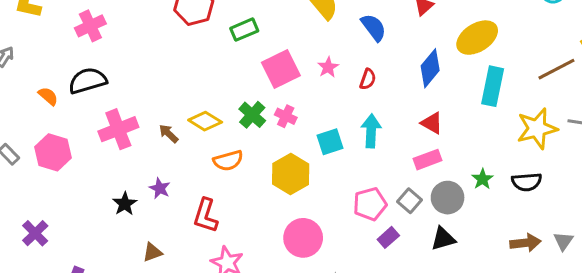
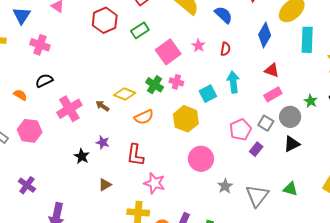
pink cross: (90, 26) -> (40, 45), turned -36
black semicircle: (88, 81) -> (44, 81), size x0.7

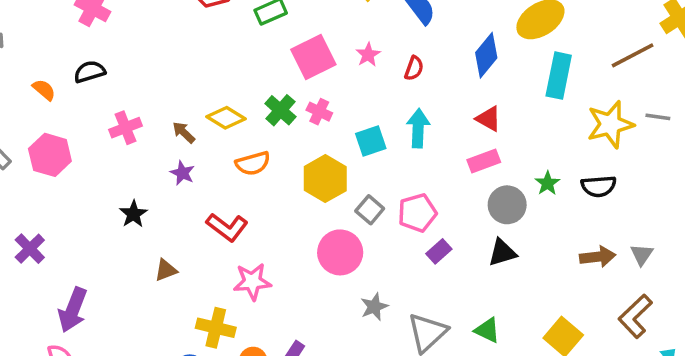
pink cross: (69, 109) -> (126, 128), size x0.7
gray square: (266, 123) -> (370, 210), moved
purple star: (103, 142) -> (182, 173), moved
red L-shape: (135, 155) -> (227, 227), turned -70
pink star: (154, 183) -> (252, 282), turned -30

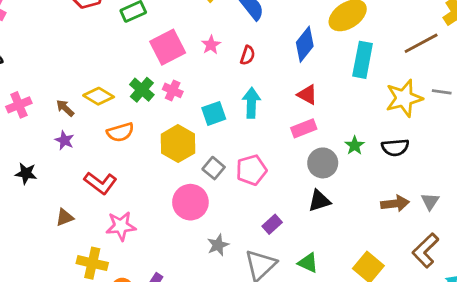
black star: (133, 214) -> (26, 173), turned -30
purple rectangle: (439, 251) -> (272, 224), moved
brown triangle: (166, 270) -> (65, 217), moved

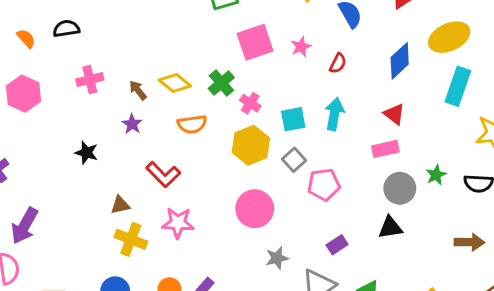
pink cross: (173, 90) -> (250, 103), moved
gray square: (214, 168) -> (294, 160), moved
yellow cross: (92, 263) -> (131, 239), moved

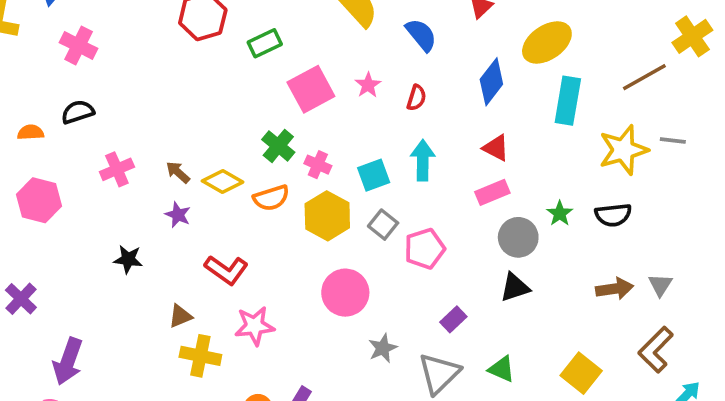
orange semicircle: (26, 38) -> (31, 132), turned -42
yellow diamond: (175, 83) -> (223, 181), moved
orange semicircle: (192, 124) -> (271, 198), moved

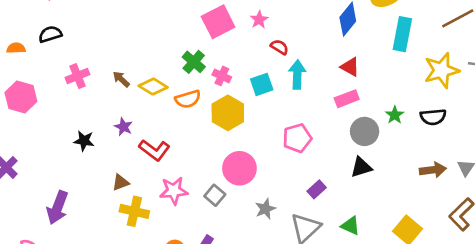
red semicircle: (416, 98) -> (279, 47), moved, turned -78
purple star: (178, 215) -> (123, 127), moved
gray square: (383, 225) -> (215, 195), moved
purple arrow: (68, 361) -> (57, 208), moved

